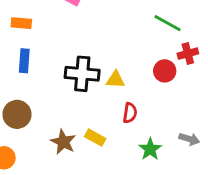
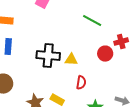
green line: (168, 23) -> (92, 21), moved

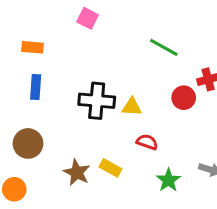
red semicircle: (81, 83) -> (147, 142), turned -80

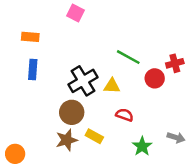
green line: (164, 47) -> (128, 57), moved
black cross: (97, 101) -> (83, 81), turned -36
brown circle: (28, 143) -> (72, 112), moved
brown star: (77, 172) -> (67, 140), turned 30

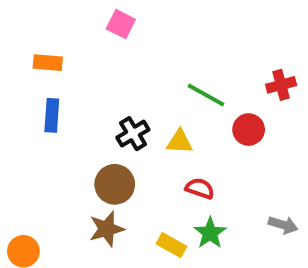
red cross: (175, 63) -> (281, 85), moved
black cross: (83, 81) -> (133, 134), size x0.7
yellow rectangle: (94, 136) -> (172, 245), moved
green star: (142, 146) -> (210, 233), moved

